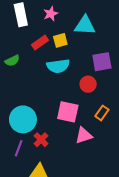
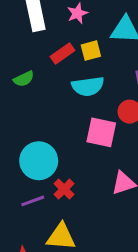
pink square: (68, 112) -> (101, 132), moved
purple line: (19, 148) -> (33, 201), turned 49

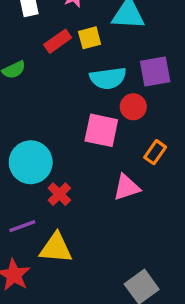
cyan semicircle: (88, 86) -> (108, 78), moved
purple line: (33, 201) -> (22, 226), moved

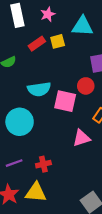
cyan semicircle: (108, 78) -> (39, 89), moved
red cross: (59, 194) -> (43, 164), moved, turned 32
yellow triangle: (56, 248) -> (36, 192), moved

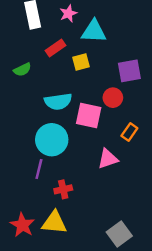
cyan triangle: (82, 26) -> (94, 31), moved
yellow square: (58, 41) -> (81, 62), moved
cyan circle: (20, 122) -> (52, 140), moved
purple line: (14, 163) -> (39, 169), moved, turned -56

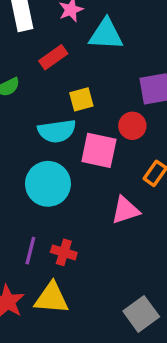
yellow square: (81, 62) -> (81, 99), moved
purple line: (39, 169) -> (30, 251), moved
red cross: (63, 189) -> (64, 252), turned 30

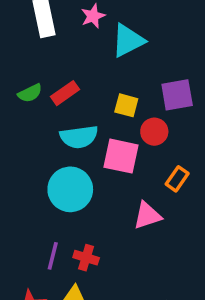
cyan triangle: (106, 34) -> (128, 41), turned -30
red rectangle: (53, 57) -> (65, 93), moved
yellow square: (81, 99) -> (126, 105), moved, turned 30

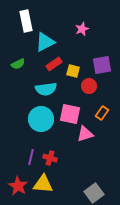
pink star: (93, 16) -> (82, 29), moved
cyan triangle: (128, 41) -> (45, 42), moved
red rectangle: (65, 93) -> (54, 64), moved
pink square: (121, 156) -> (70, 114), moved

